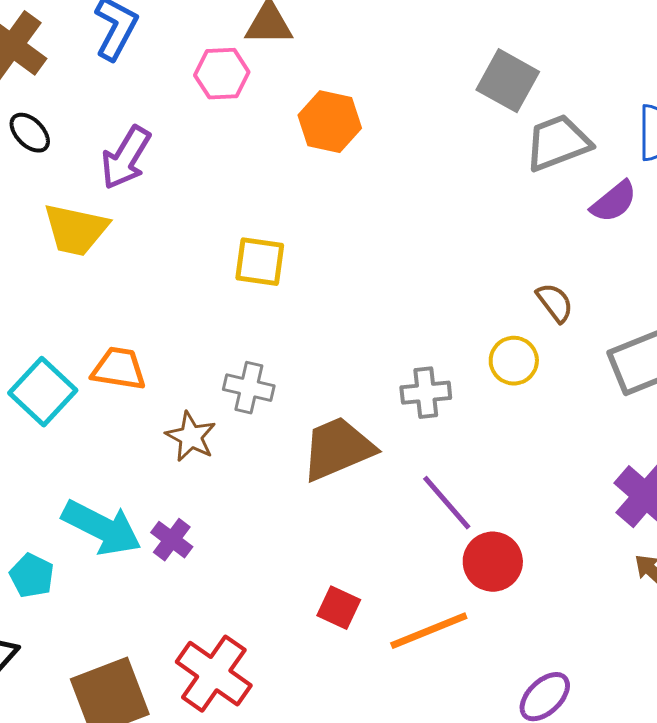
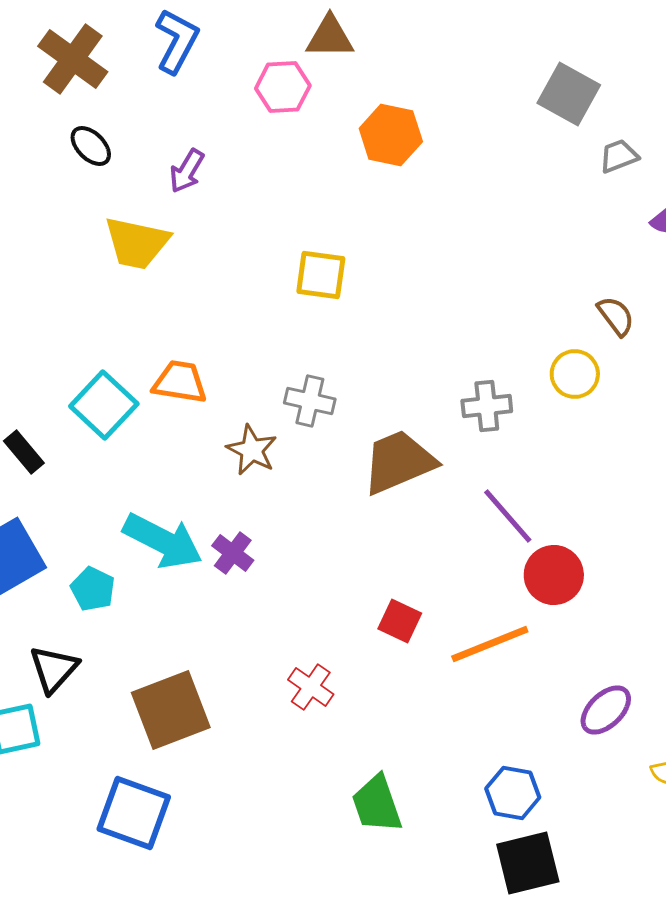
gray trapezoid: (558, 143) -> (619, 156), size x0.6
purple arrow: (126, 158) -> (187, 171), size x0.7
red cross: (214, 674) -> (311, 687), moved, size x0.6

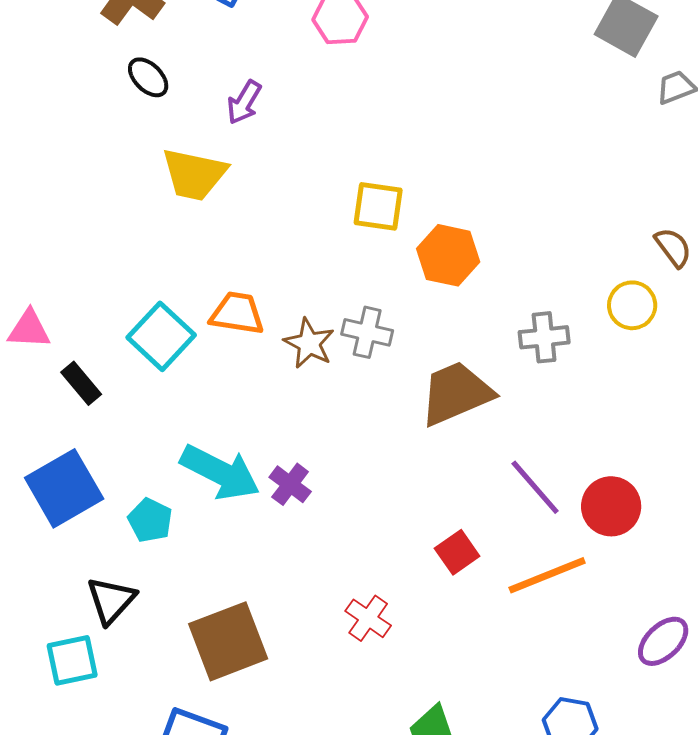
orange hexagon: (391, 135) -> (448, 255), moved
brown star: (252, 450) -> (309, 343), moved
purple line: (508, 516) -> (535, 487), moved
red square: (400, 621) -> (457, 552), turned 30

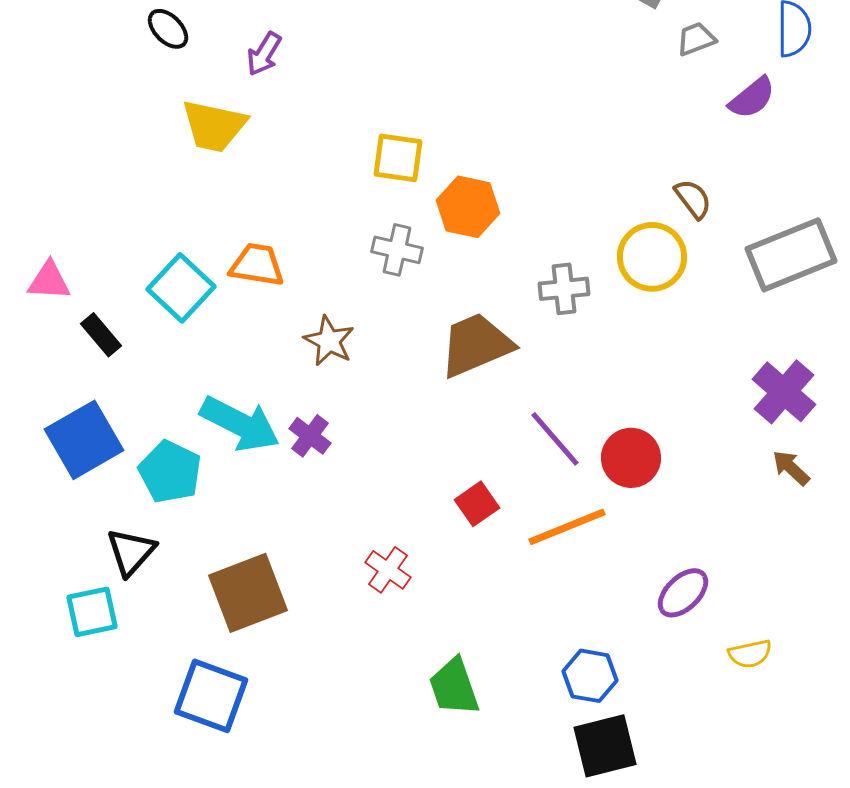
yellow circle: (632, 305) -> (652, 257), size x1.4
gray cross: (367, 332) -> (397, 250), moved
brown star: (309, 343) -> (329, 341), moved
cyan pentagon: (150, 520) -> (170, 472), size x1.4

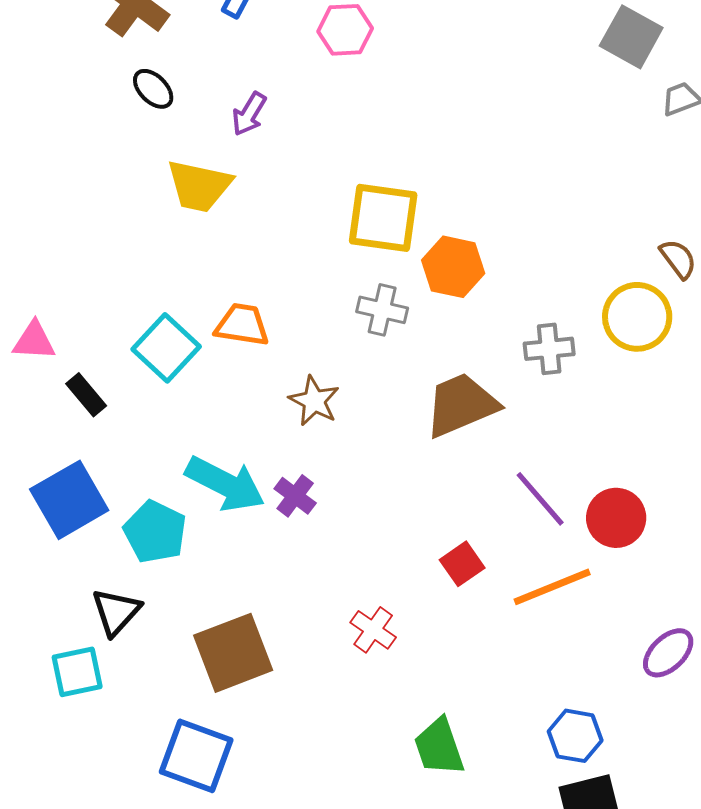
yellow square: (398, 158) -> (383, 218), size x1.4

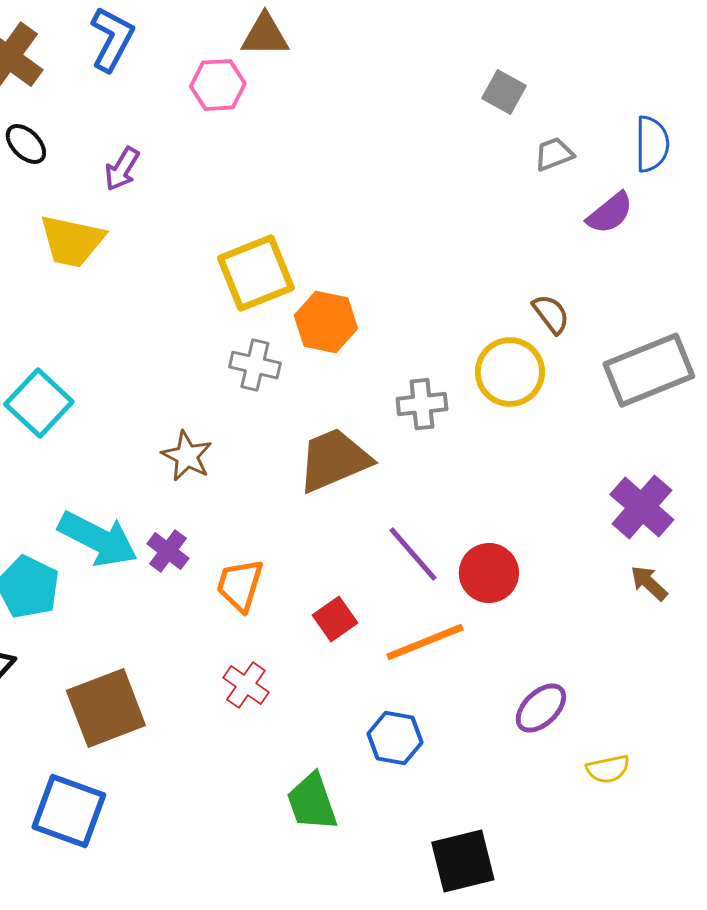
gray square: (631, 37) -> (504, 92), size x0.7
yellow square: (383, 218) -> (256, 273), turned -30
orange trapezoid: (242, 325) -> (240, 585), moved, turned -82
blue hexagon: (575, 736) -> (395, 738), moved

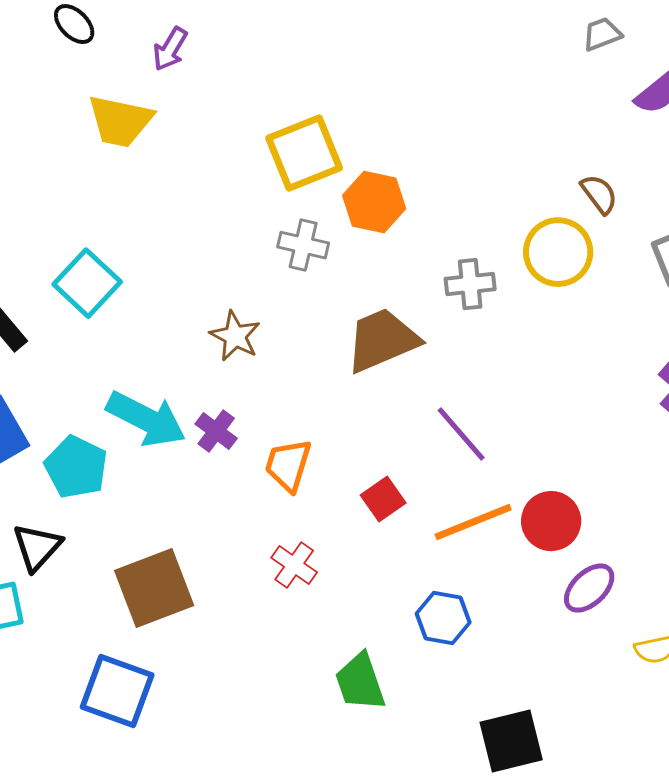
red circle: (489, 573) -> (551, 521), moved

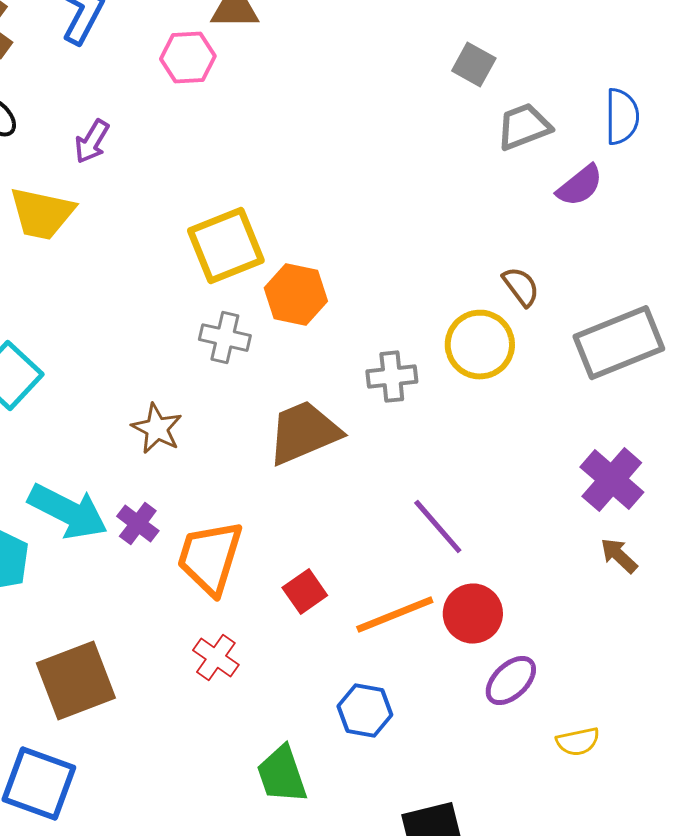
gray trapezoid: (602, 34) -> (524, 127), size x1.4
purple line: (461, 434) -> (438, 527), moved
orange trapezoid: (288, 465) -> (210, 558), size x1.4

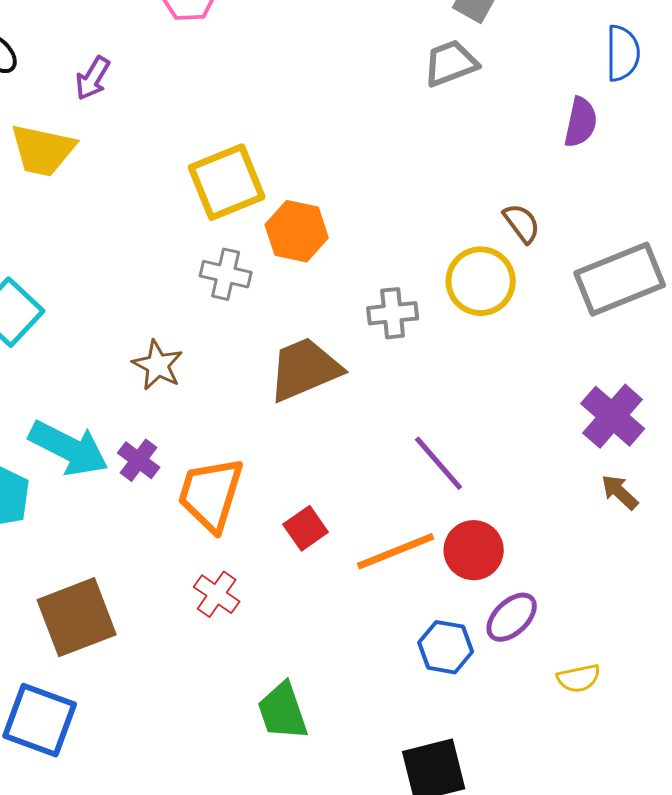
gray trapezoid: (524, 127) -> (451, 63), moved
purple semicircle: (580, 186) -> (581, 122), turned -39
blue hexagon: (365, 711) -> (446, 647), moved

